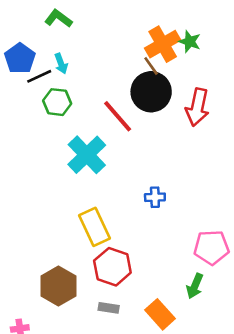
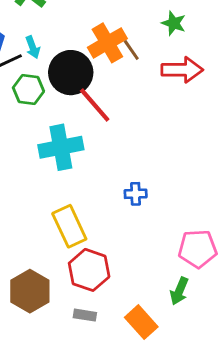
orange cross: (163, 44) -> (107, 43), moved
black circle: (151, 92) -> (71, 73), moved
red arrow: (197, 107) -> (182, 70), moved, turned -102
cyan cross: (87, 155) -> (61, 147), turned 33

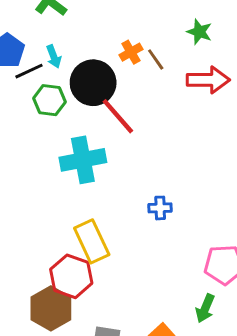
orange cross: (107, 43) -> (131, 52), size x0.6
red hexagon: (89, 270) -> (71, 276), moved

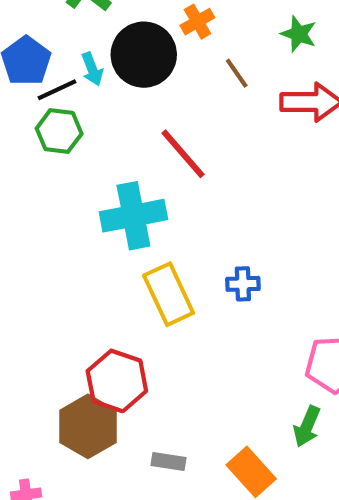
orange cross: (131, 52) -> (197, 22), moved
black circle: (93, 83) -> (144, 55), moved
green hexagon: (49, 100) -> (59, 131), moved
yellow rectangle: (92, 241) -> (169, 294), moved

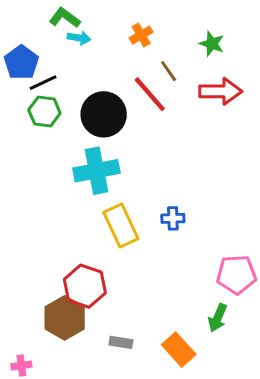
black circle: (144, 55) -> (104, 114), moved
cyan arrow: (92, 69) -> (79, 38), moved, turned -60
red line: (183, 154) -> (150, 94), moved

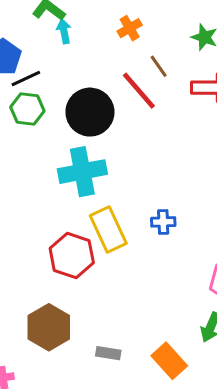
cyan arrow: (79, 38) -> (64, 31), turned -110
red hexagon: (85, 286) -> (72, 256), moved

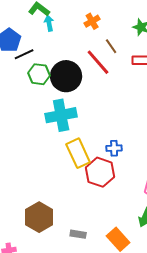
green hexagon: (27, 109) -> (39, 74), moved
red hexagon: (72, 256) -> (100, 172), moved

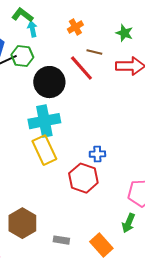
brown line: (111, 46) -> (94, 52), turned -42
green hexagon: (39, 74) -> (22, 56), moved
yellow rectangle: (78, 153) -> (44, 150), moved

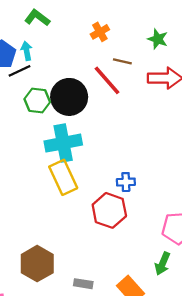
cyan arrow: (32, 29) -> (27, 51), moved
green hexagon: (22, 56) -> (37, 100), moved

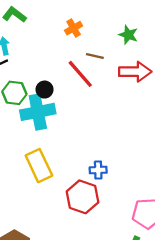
black circle: (69, 97) -> (45, 90), size x0.5
cyan cross: (63, 143) -> (38, 112), moved

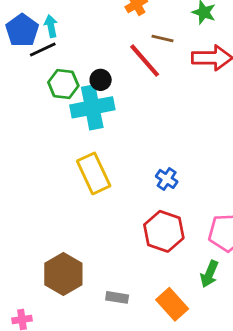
blue cross: (98, 170) -> (167, 179), turned 36
red hexagon: (83, 197) -> (164, 231), moved

